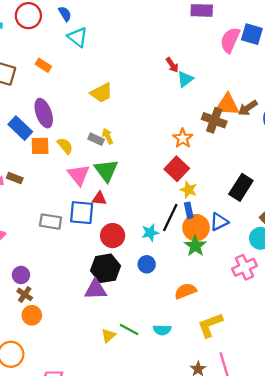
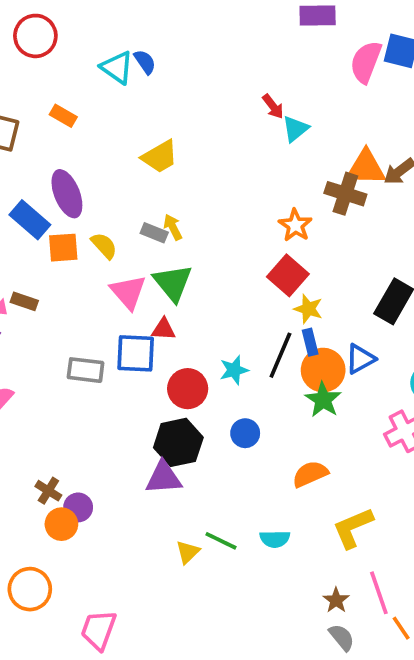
blue semicircle: (65, 14) -> (145, 62), moved
cyan star: (150, 233) -> (234, 370), moved
purple circle: (21, 275) -> (78, 507), moved

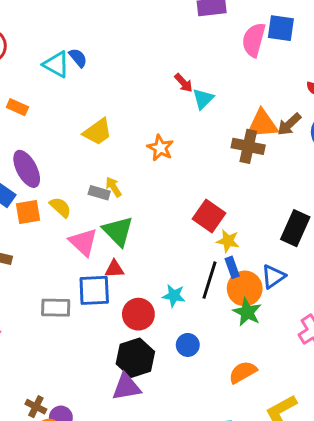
orange star: (295, 225) -> (160, 148), moved
cyan star: (234, 370) -> (174, 296), turned 30

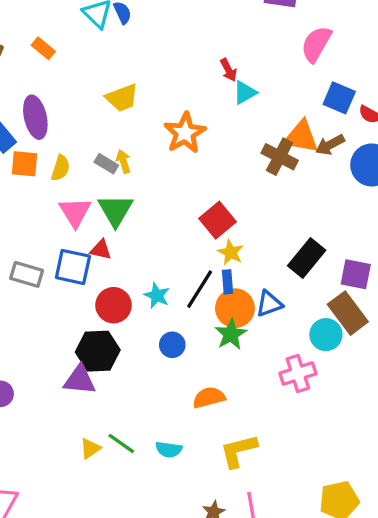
blue square: (281, 28) -> (339, 98), moved
orange star: (160, 148) -> (185, 133), size x1.4
yellow semicircle: (60, 207) -> (61, 168), turned 50
blue circle: (188, 345) -> (172, 345), moved

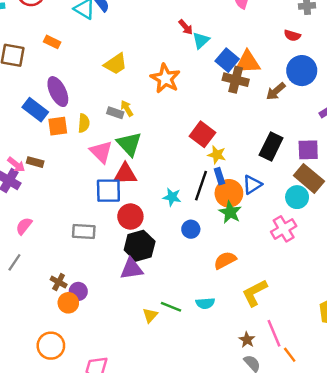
blue square: (339, 98) -> (227, 60), moved, turned 30
brown arrow: (330, 145) -> (276, 91), moved
red triangle: (101, 250) -> (125, 174), size x1.5
gray rectangle: (27, 274) -> (84, 232), moved
red circle: (114, 305) -> (130, 217), moved

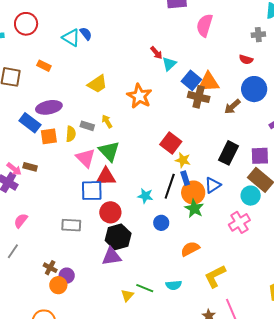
purple ellipse: (58, 92) -> (49, 107), turned -75
gray rectangle: (115, 113) -> (87, 126), moved

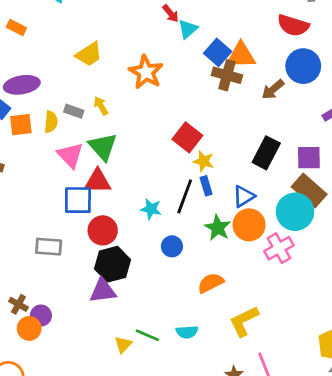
red semicircle: (246, 60) -> (293, 25), size x1.6
orange circle: (193, 193) -> (249, 225), moved
cyan circle: (251, 196) -> (295, 212), size x1.4

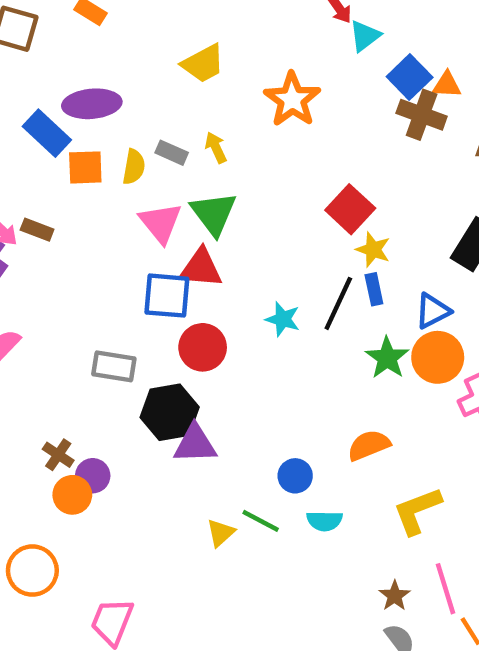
orange triangle: (241, 55) -> (447, 85), size x0.6
blue circle: (172, 246) -> (295, 476), moved
black hexagon: (112, 264) -> (170, 412), moved

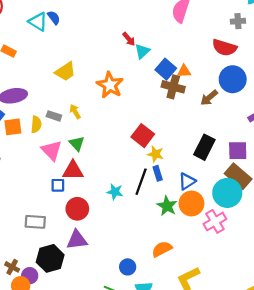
green triangle: (214, 213) -> (77, 144), size x0.7
blue square: (167, 296) -> (58, 185), size x0.6
black hexagon: (170, 412) -> (50, 258), moved
purple triangle: (195, 444) -> (77, 240), moved

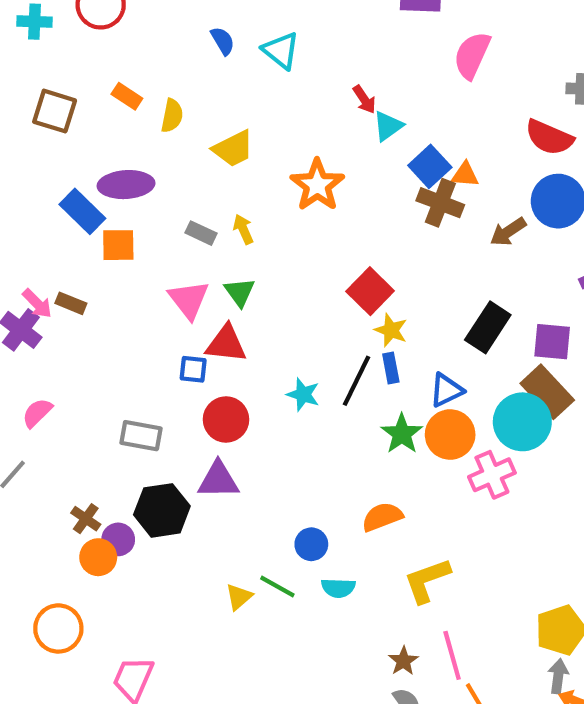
cyan triangle: (38, 22) -> (281, 51), moved
yellow semicircle: (36, 124) -> (172, 116), moved

